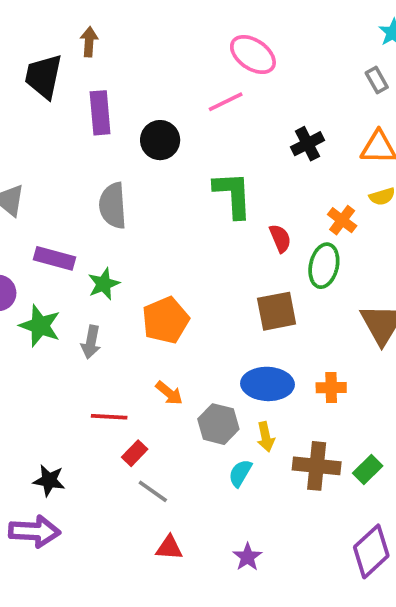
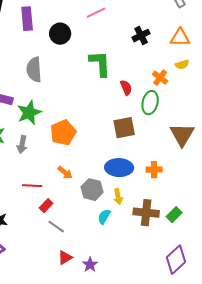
green star: (104, 284) -> (29, 113), size x1.4
red triangle: (169, 548) -> (65, 258), turned -35
purple star: (247, 557) -> (90, 265), moved

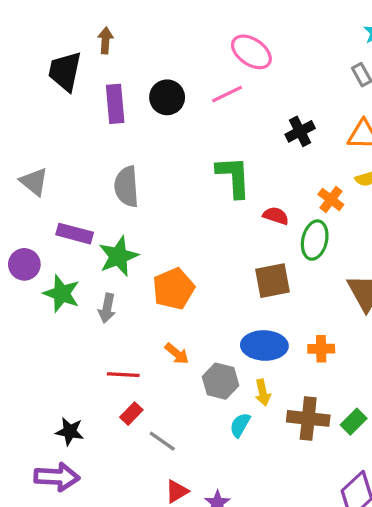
black circle: (60, 34) -> (167, 97), moved
red semicircle: (126, 88) -> (276, 216), turned -49
red rectangle: (46, 206) -> (131, 414), moved

